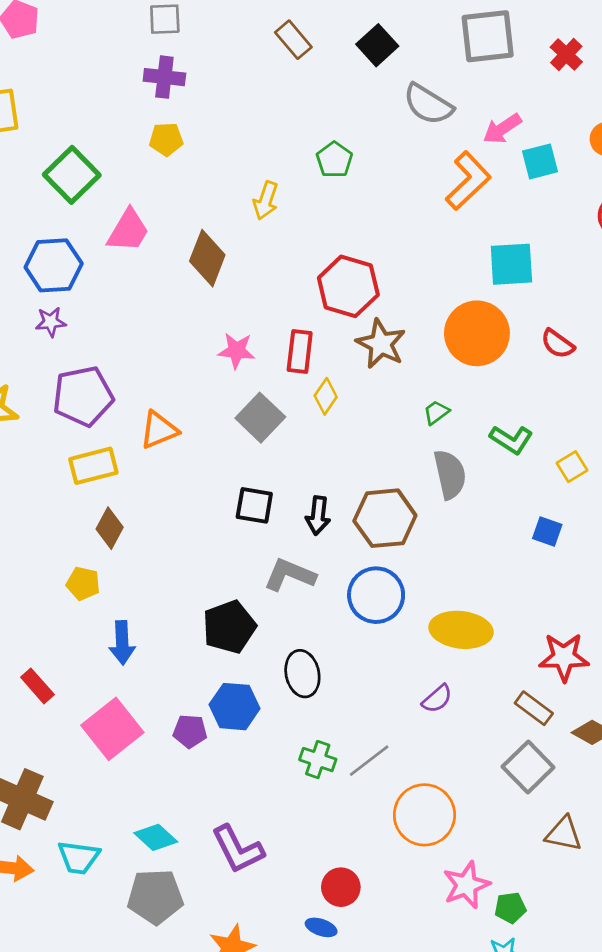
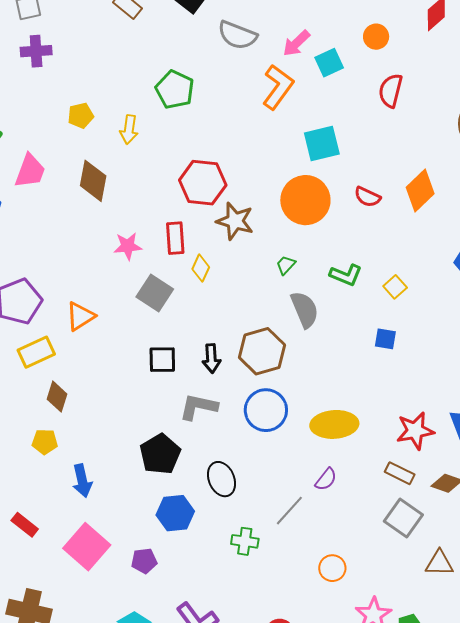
yellow pentagon: (166, 139) -> (81, 116), moved
green pentagon: (334, 160) -> (175, 90), size x1.4
purple pentagon: (190, 731) -> (144, 561), moved
gray line: (369, 761) -> (289, 511), moved
orange circle: (424, 815) -> (332, 568), size x0.6

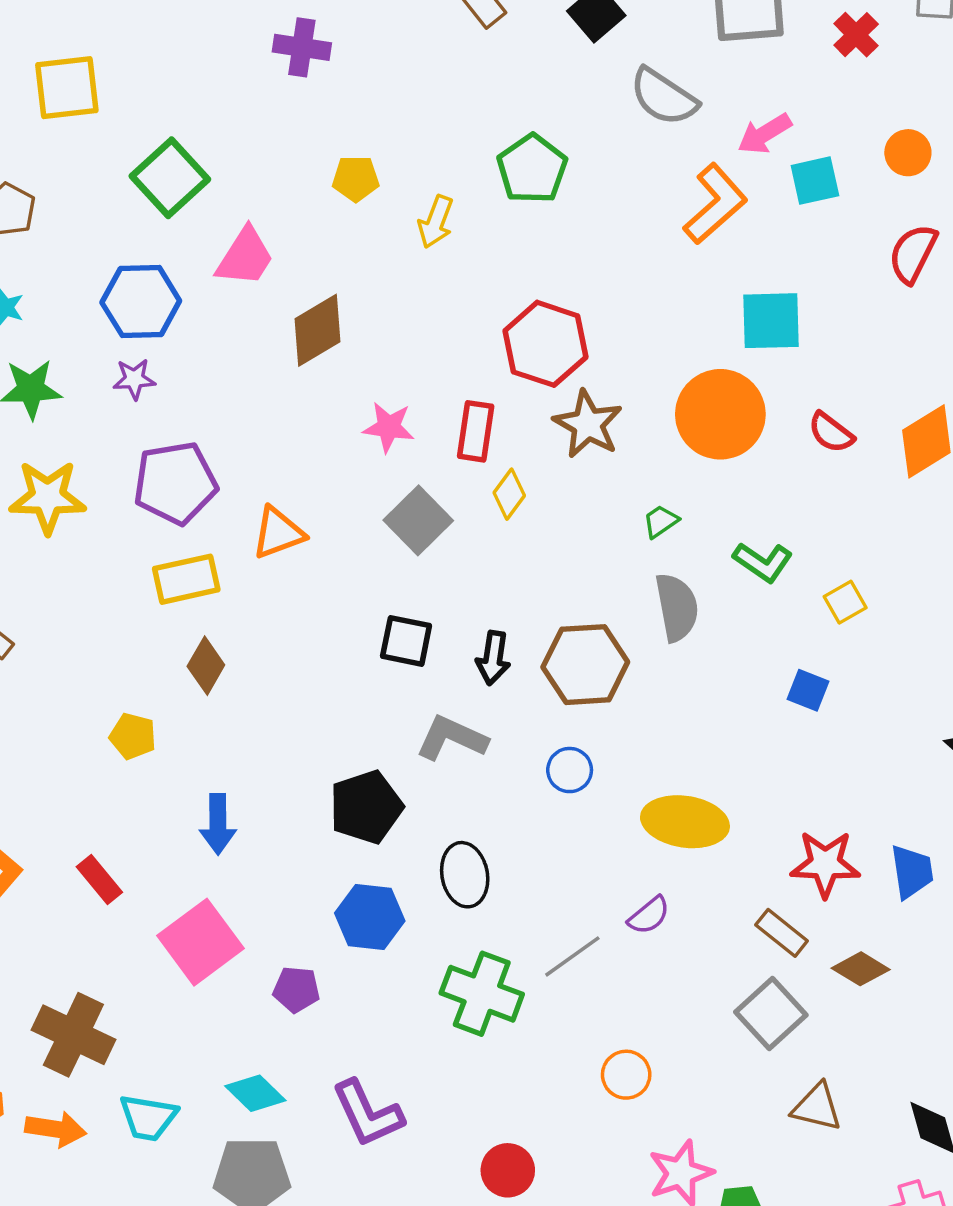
brown diamond: (93, 181) -> (318, 330), moved, turned 36
blue circle: (266, 410) -> (570, 770), size x0.6
yellow pentagon: (45, 442) -> (133, 736), moved
green cross: (245, 541) -> (482, 994), size x1.6

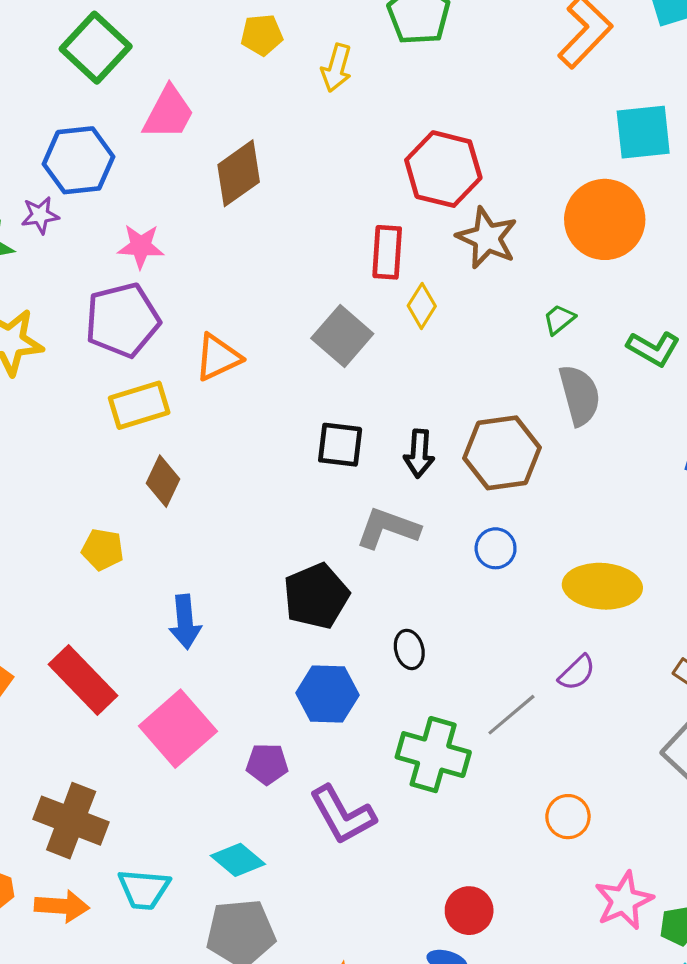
purple star: (134, 379) -> (40, 215), moved
pink star: (389, 427) -> (141, 246), moved
black ellipse: (465, 875) -> (409, 649), size x0.7
red rectangle: (99, 880) -> (83, 680), size x1.6
purple L-shape: (368, 1114) -> (342, 815), moved

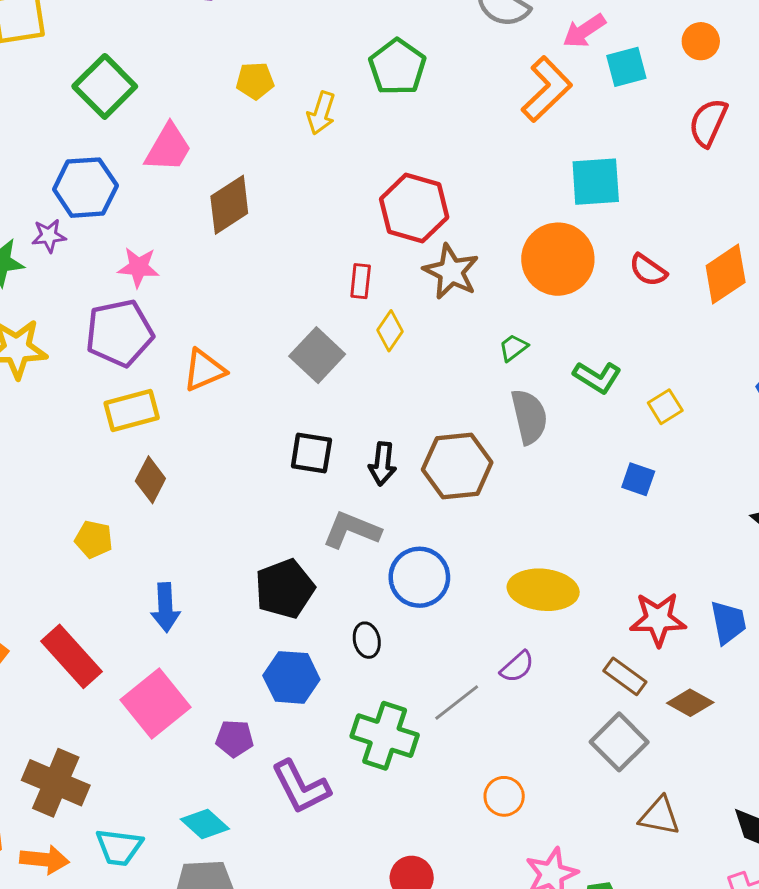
red rectangle: (387, 252) -> (361, 281), size x0.7
blue circle: (496, 548) -> (419, 577), moved, size x1.6

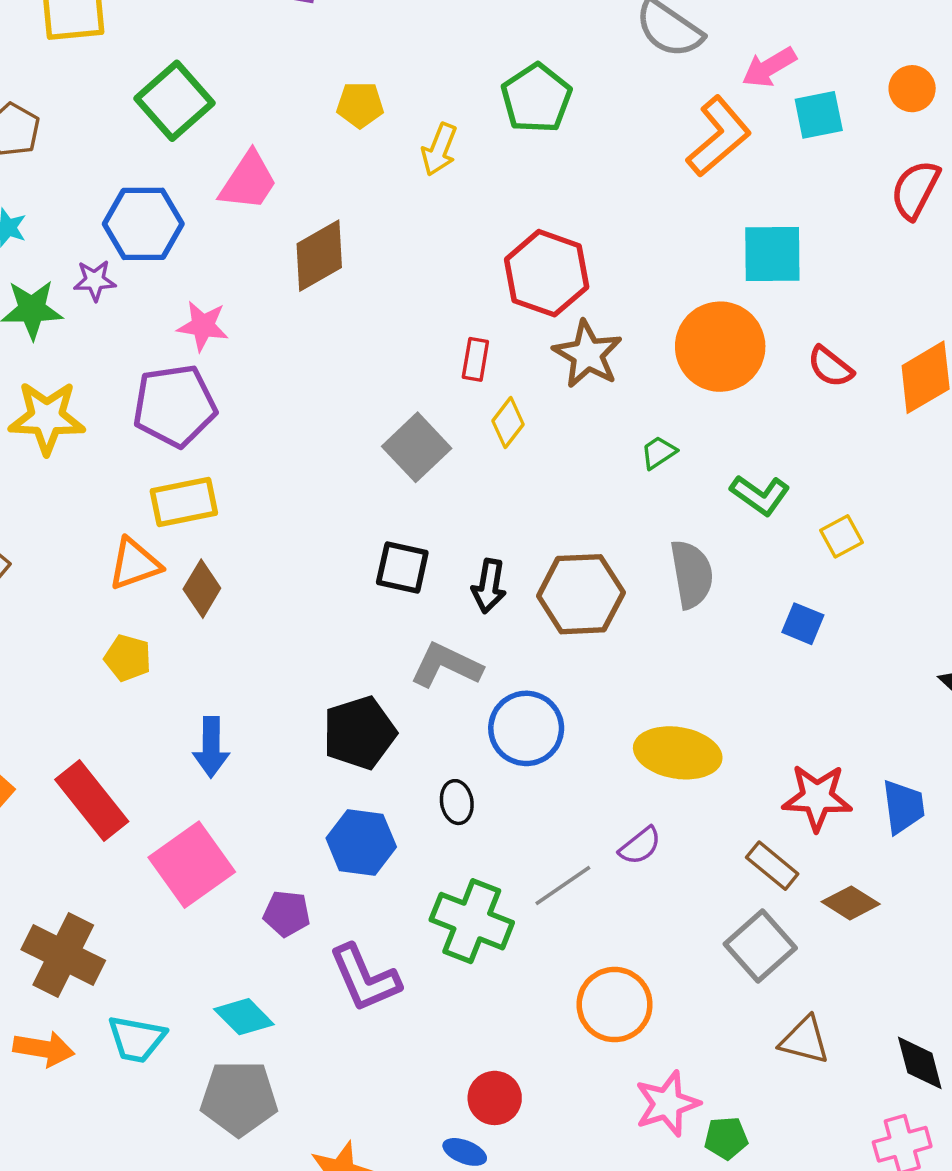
orange triangle: (204, 370) -> (134, 564), moved
gray semicircle: (529, 417) -> (692, 574), moved
orange circle: (504, 796) -> (615, 1005), size x1.5

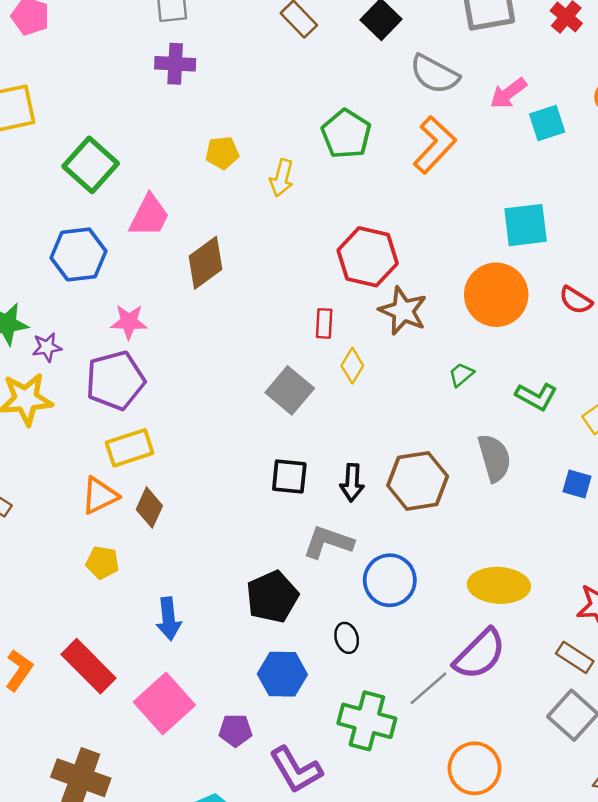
orange L-shape: (719, 136) -> (435, 145), moved
purple star: (95, 281) -> (47, 347), moved
purple semicircle: (640, 846) -> (480, 654), size x1.8

